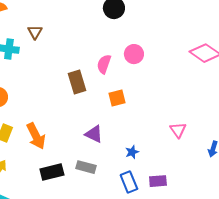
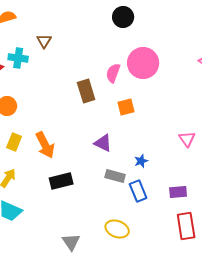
pink circle: (134, 54) -> (143, 63), size x1.6
gray rectangle: (86, 167) -> (115, 176), moved
purple rectangle: (158, 181) -> (178, 192), moved

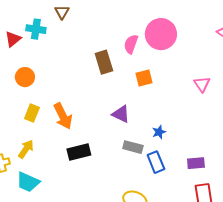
pink triangle: (187, 139) -> (202, 84), moved

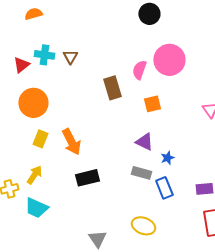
brown triangle: (62, 12) -> (70, 57), moved
orange circle: (25, 77) -> (33, 103), size x1.5
purple triangle: (121, 114) -> (144, 142), moved

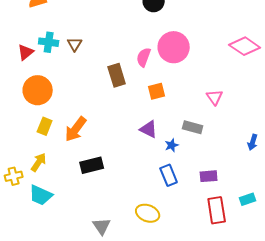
orange arrow: (71, 142) -> (76, 129), turned 64
gray rectangle: (141, 173) -> (193, 127), moved

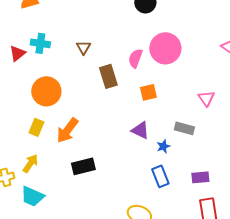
brown triangle: (75, 44) -> (83, 47), moved
orange circle: (38, 90) -> (46, 91), moved

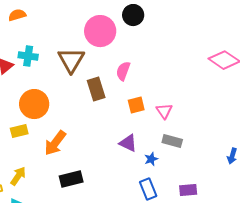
brown triangle: (83, 47) -> (71, 60), size x1.8
pink circle: (165, 48) -> (100, 31), moved
pink triangle: (206, 98) -> (164, 111), moved
yellow rectangle: (36, 127) -> (19, 131), moved, turned 54

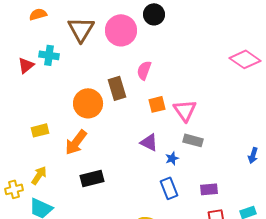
brown triangle: (71, 60) -> (81, 29), moved
orange circle: (34, 104) -> (88, 103), moved
pink triangle: (164, 111) -> (185, 110), size x1.4

